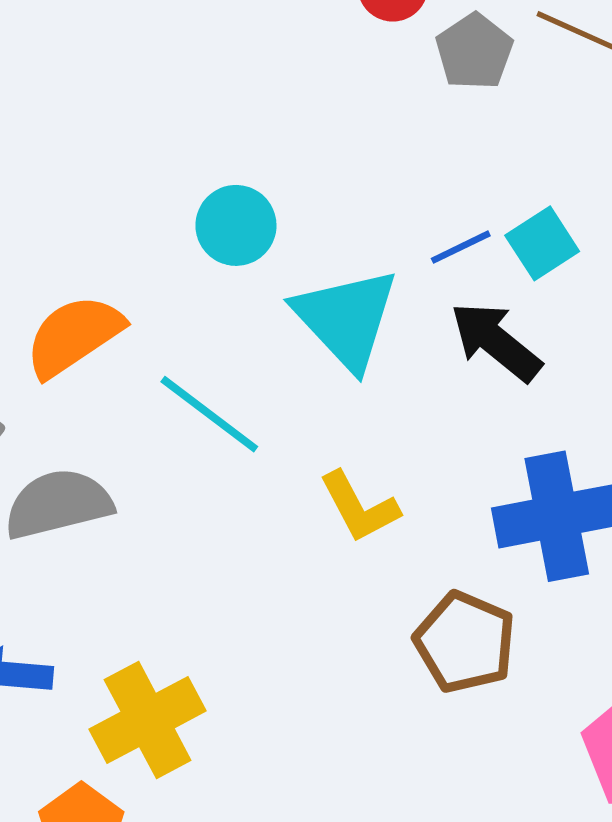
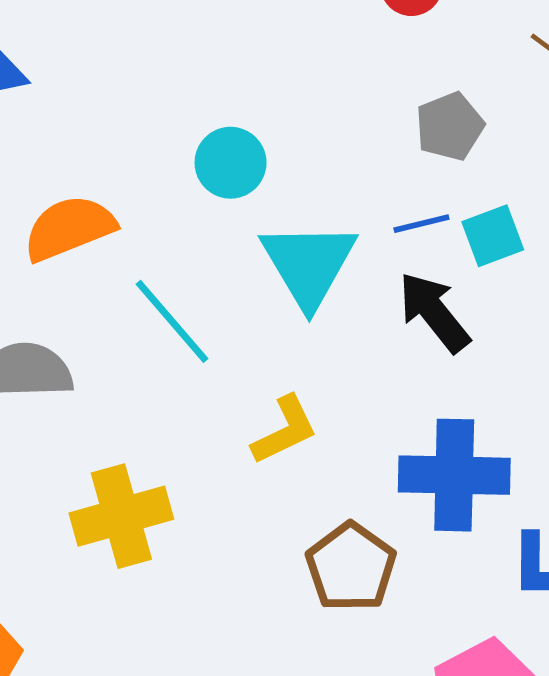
gray pentagon: (474, 51) -> (450, 126), moved
yellow L-shape: (359, 507) -> (285, 430), turned -100
yellow cross: (148, 720) -> (121, 516), moved

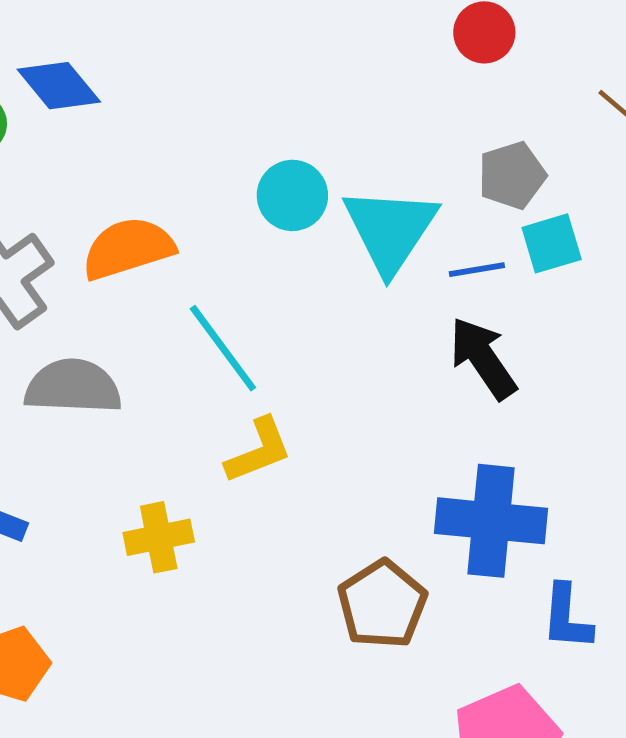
cyan square: (493, 236) -> (552, 243), moved
cyan triangle: (309, 264) -> (390, 230), moved
yellow L-shape: (285, 430) -> (259, 450), moved
yellow cross: (121, 516) -> (159, 537), size x0.7

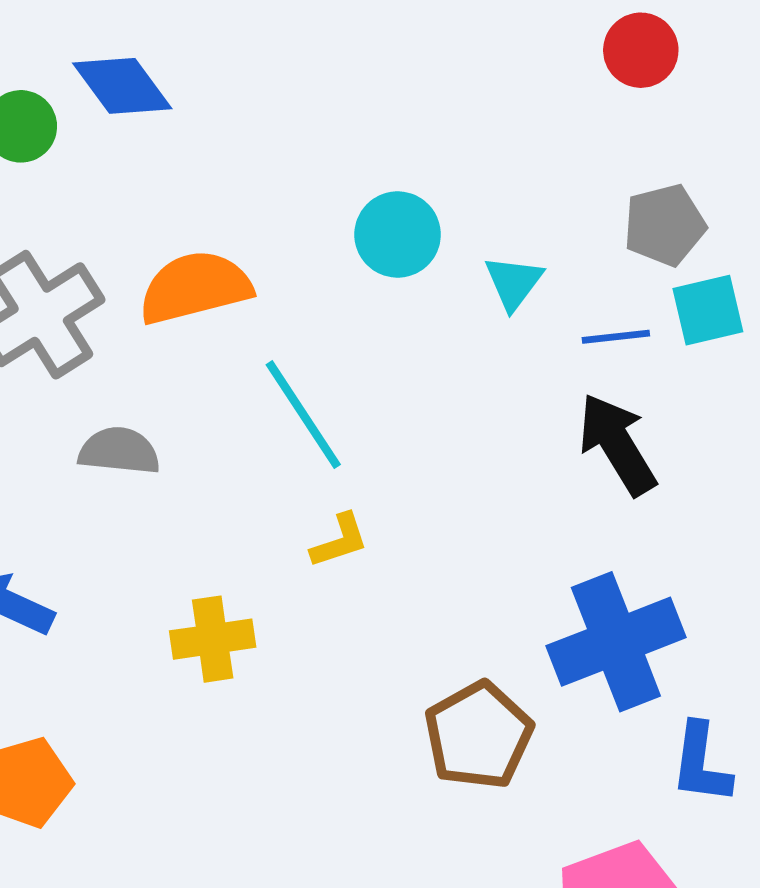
cyan triangle: (390, 230) -> (514, 283), size x0.5
gray semicircle: (73, 387) -> (119, 451), size x0.7
yellow L-shape: (259, 450) -> (340, 541), size x0.7
blue cross: (491, 521) -> (616, 642), turned -30

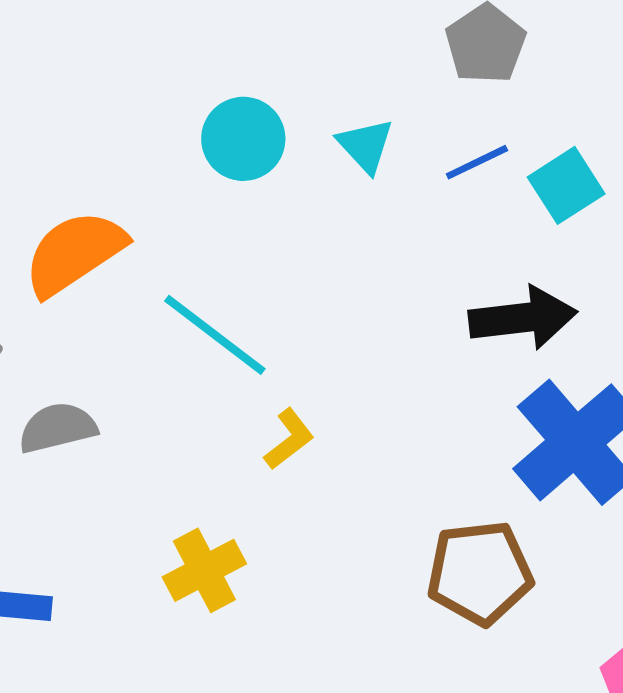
cyan square: (708, 310) -> (566, 185), moved
black arrow: (617, 444) -> (523, 318), moved, turned 134
brown pentagon: (479, 735) -> (480, 573), turned -30

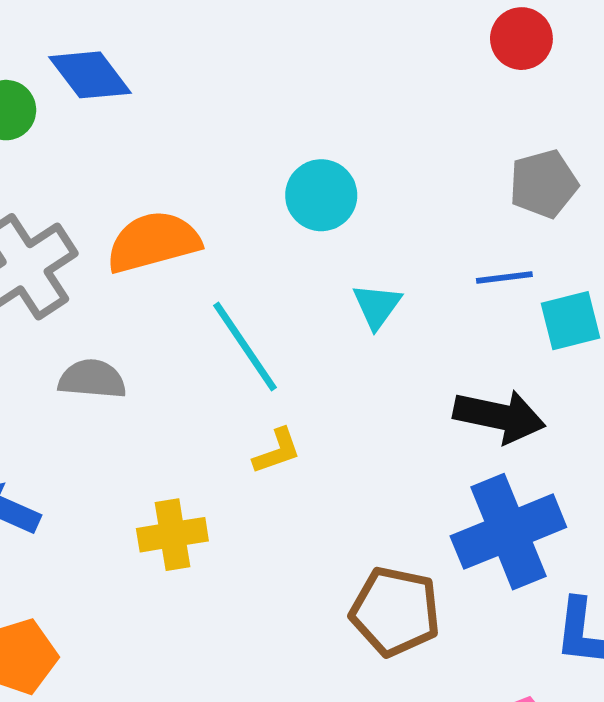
cyan triangle: (365, 145) -> (377, 306), moved

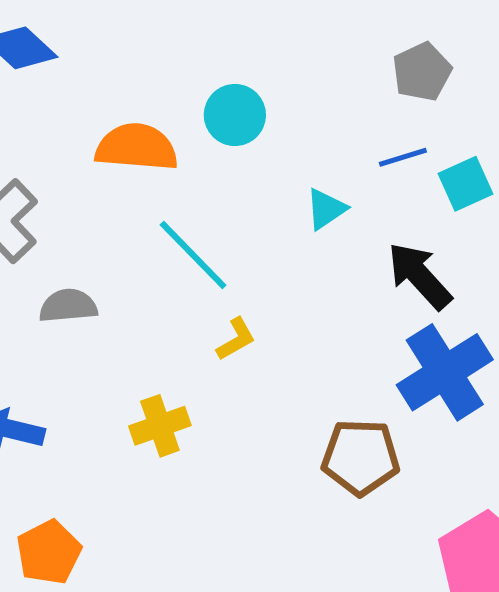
orange semicircle: (153, 242) -> (137, 147), moved, turned 30
cyan triangle: (377, 306) -> (326, 209), moved, turned 30
black arrow: (499, 416) -> (420, 276), turned -134

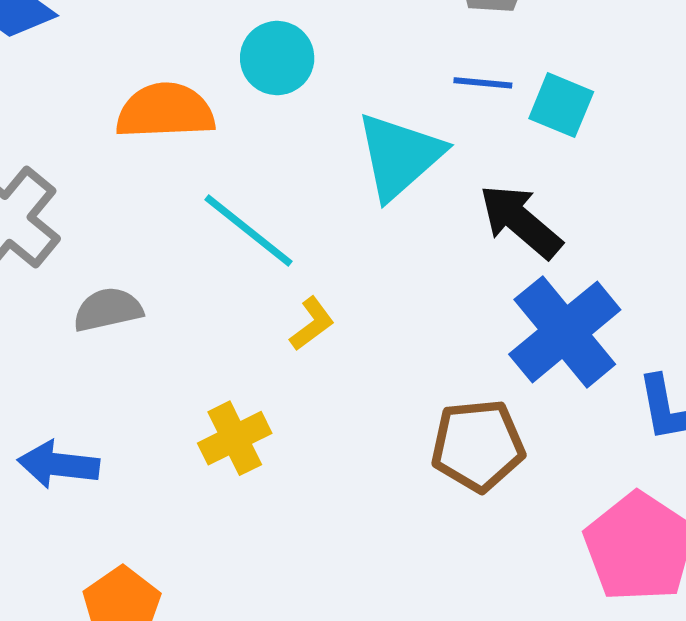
blue line: (403, 157) -> (483, 83), turned 30
cyan square: (465, 184) -> (561, 105), turned -36
cyan triangle: (326, 209) -> (399, 156), size x1.8

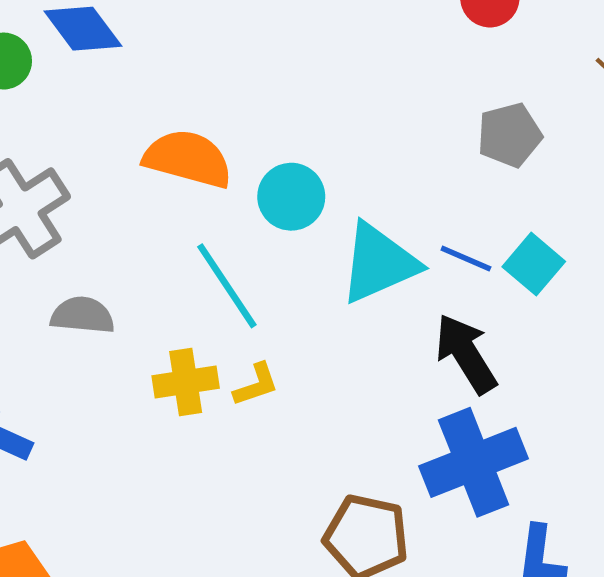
cyan circle: (277, 58) -> (291, 197), moved
blue line: (483, 83) -> (466, 259), moved
yellow cross: (235, 438) -> (186, 382), moved

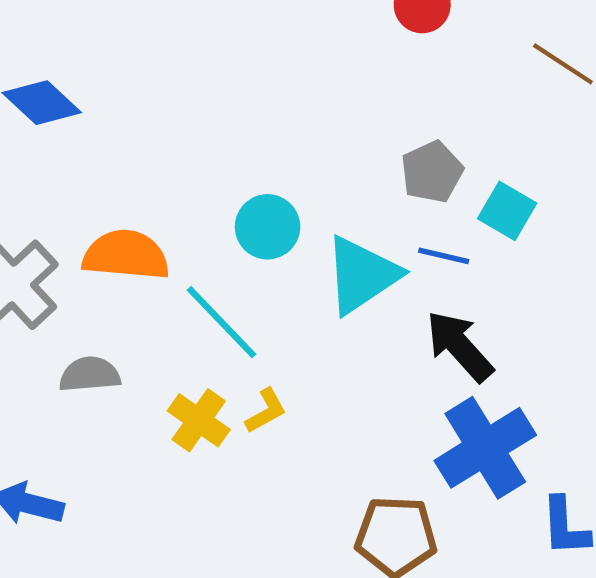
gray pentagon: (509, 135) -> (432, 172), moved
orange semicircle: (188, 159) -> (126, 255), moved
cyan square: (534, 264) -> (507, 211), moved
yellow cross: (186, 382) -> (199, 420), turned -36

